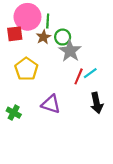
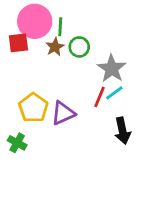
gray star: (70, 51) -> (112, 69), moved
yellow pentagon: (26, 69) -> (33, 108), moved
purple triangle: (51, 104) -> (63, 113), moved, turned -42

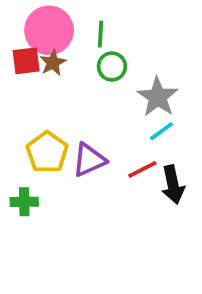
green line: (60, 27) -> (100, 34), moved
brown star: (55, 47) -> (53, 63), moved
red line: (99, 97) -> (142, 169), moved, turned 40
green cross: (17, 143) -> (24, 202), turned -30

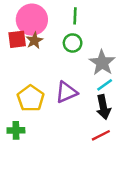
green line: (100, 34) -> (75, 16), moved
purple triangle: (89, 160) -> (66, 92), moved
red line: (142, 169) -> (101, 135), moved
black arrow: (173, 185) -> (103, 107), moved

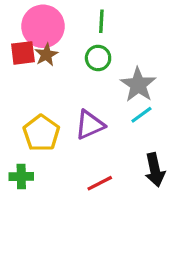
black arrow: (103, 107) -> (155, 170), moved
red line: (101, 135) -> (100, 183), moved

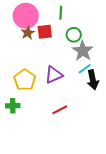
red square: (23, 53) -> (45, 32), moved
green circle: (98, 58) -> (74, 35), moved
black arrow: (155, 170) -> (93, 80), moved

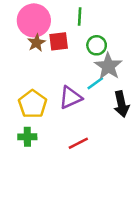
cyan line: (85, 69) -> (95, 83), moved
green cross: (13, 106) -> (27, 137), moved

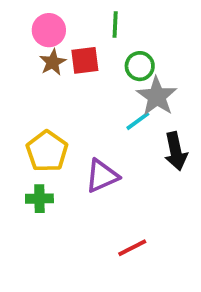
pink circle: (34, 20) -> (49, 30), size x0.7
purple triangle: (70, 98) -> (102, 176), moved
red line: (78, 143) -> (132, 248), moved

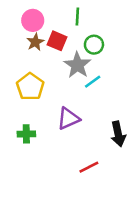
red square: (85, 60) -> (57, 41), turned 30
gray star: (157, 96) -> (77, 65), moved
yellow pentagon: (47, 151) -> (30, 87), moved
black arrow: (176, 151) -> (118, 134), moved

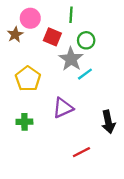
brown star: (35, 42) -> (15, 35), moved

